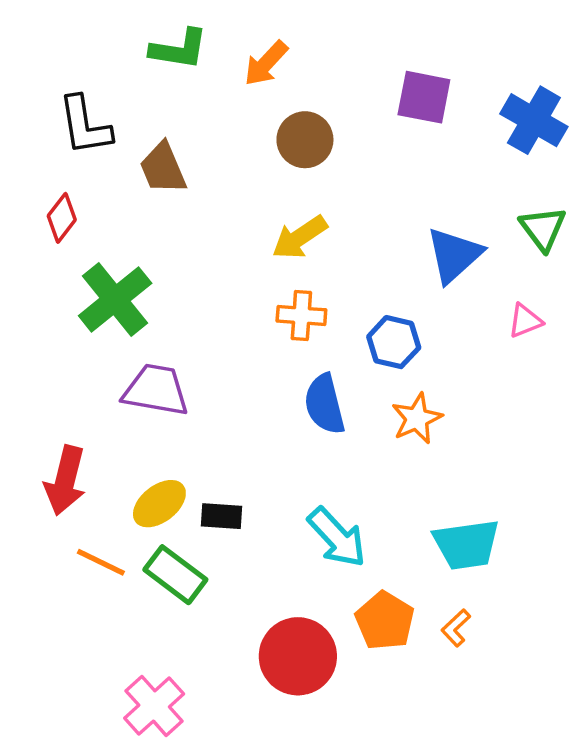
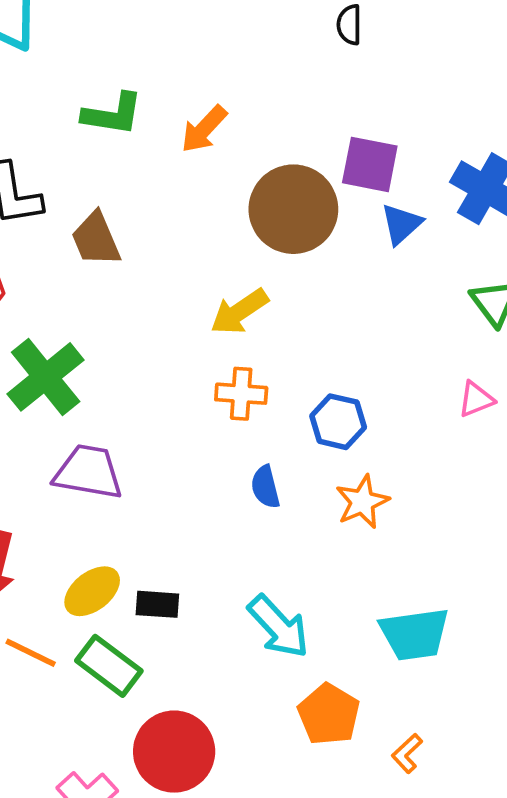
brown circle: (305, 140) -> (293, 209), moved, size x1.5
blue triangle: (454, 255) -> (401, 224), moved, size x0.7
blue semicircle: (324, 404) -> (265, 487), size x0.7
orange L-shape: (456, 628) -> (407, 753), moved
red circle: (298, 656) -> (174, 752), moved

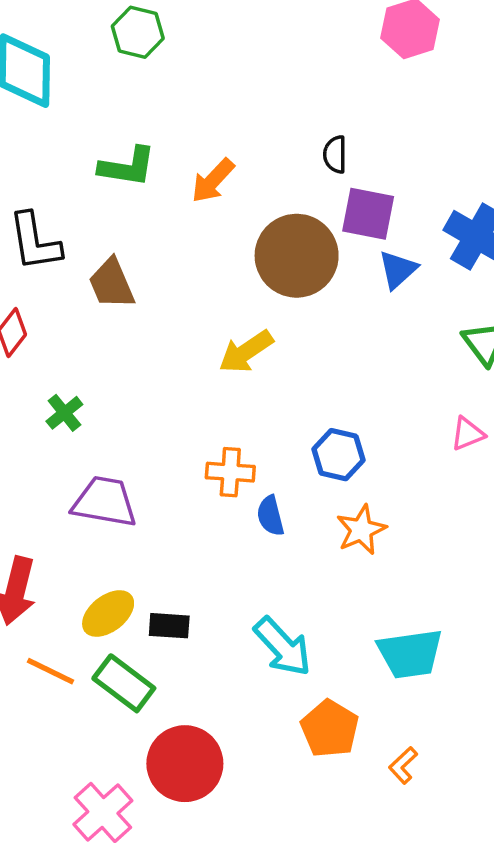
black semicircle: (349, 25) -> (335, 154), moved
green cross: (46, 377) -> (64, 413), size x0.5
orange cross: (241, 394) -> (230, 472), moved

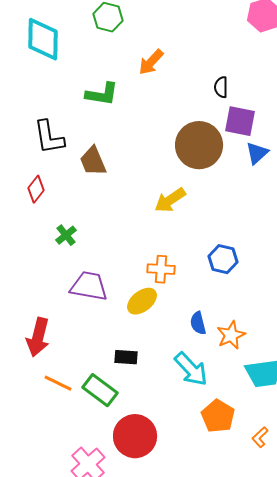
orange arrow: (213, 181) -> (151, 62), moved
blue semicircle: (270, 516) -> (198, 323), moved
orange star: (361, 530) -> (231, 335), moved
yellow ellipse: (108, 614) -> (142, 301), moved

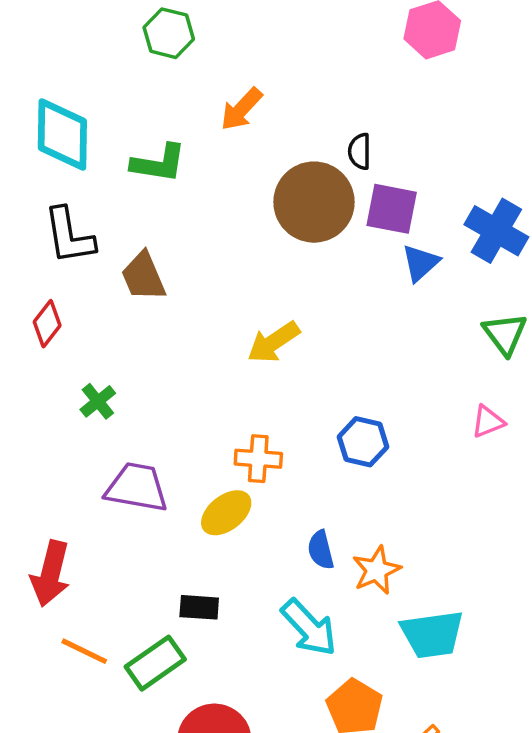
cyan diamond: (43, 39) -> (62, 134), moved
brown circle: (199, 145) -> (314, 202), moved
green rectangle: (100, 390) -> (155, 663), turned -72

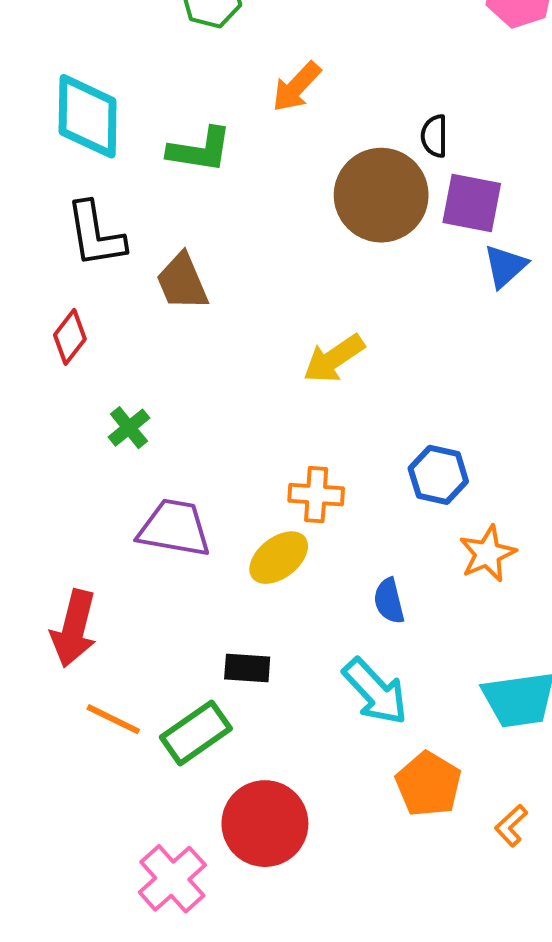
orange star: (376, 570) -> (488, 554), moved

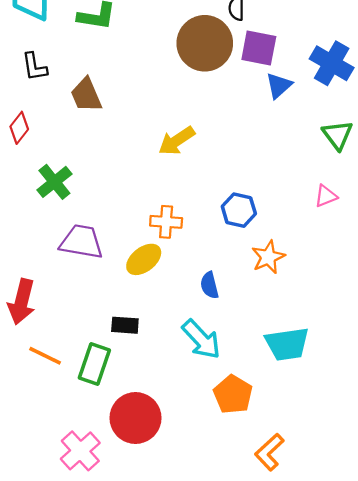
black L-shape: (95, 235) -> (34, 67), size x0.7
green cross: (129, 428) -> (54, 182), size x1.4
green rectangle: (196, 733) -> (94, 364), turned -36
orange L-shape: (511, 826) -> (269, 452), moved, size x1.5

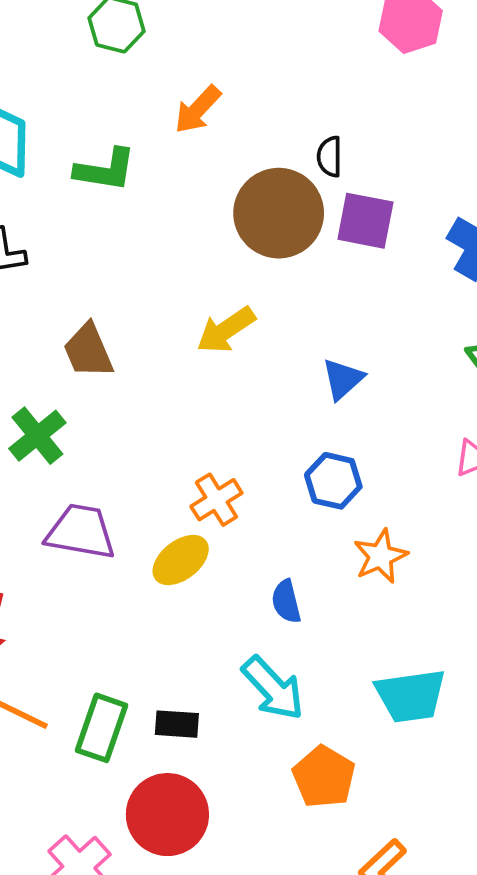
blue triangle: (279, 86) -> (343, 379), moved
brown trapezoid: (86, 95) -> (88, 351), moved
yellow arrow: (177, 141) -> (226, 330), moved
orange cross: (166, 222) -> (216, 500), turned -36
black rectangle: (125, 325) -> (177, 724), moved

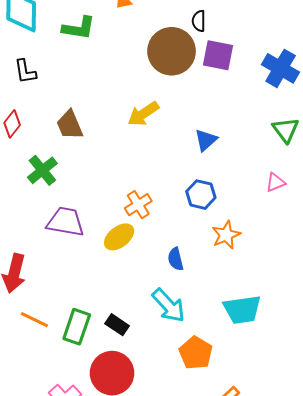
black rectangle: (177, 724) -> (117, 325), turned 30

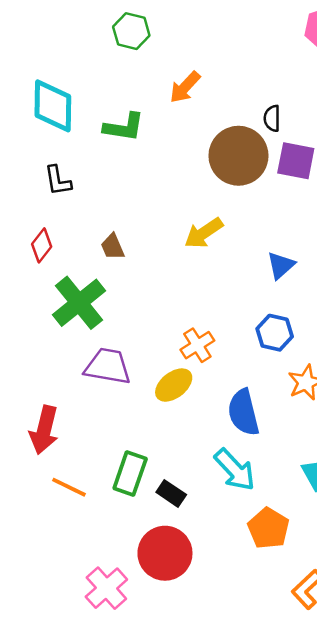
brown trapezoid: (70, 125) -> (113, 247), size x0.7
green cross: (42, 170) -> (79, 303), size x1.4
blue semicircle: (176, 259) -> (243, 412), size x1.6
green rectangle: (77, 327) -> (130, 473), moved

